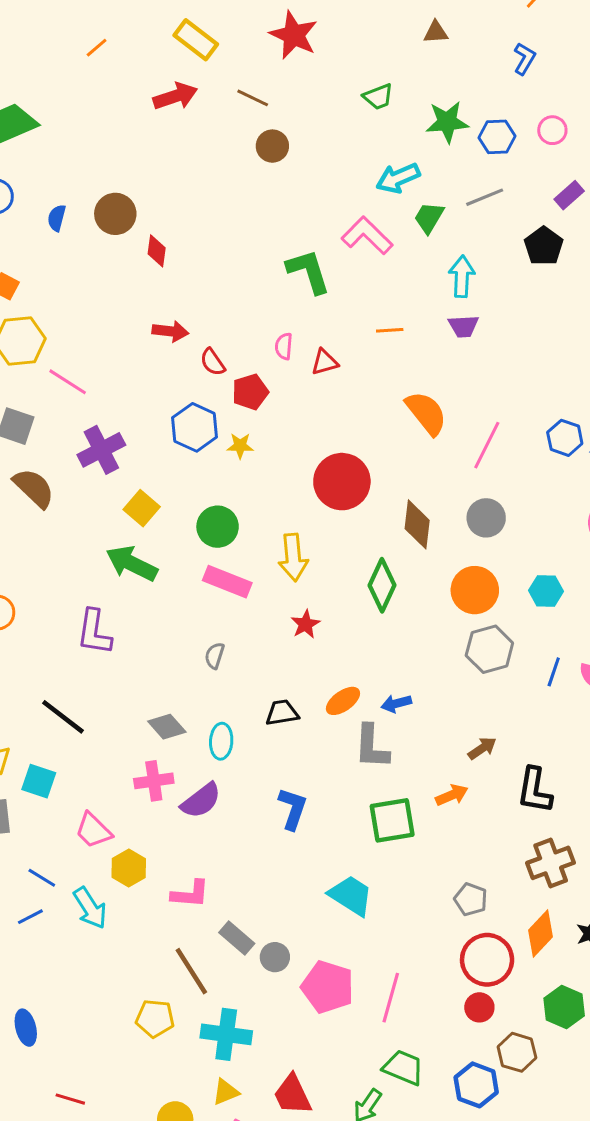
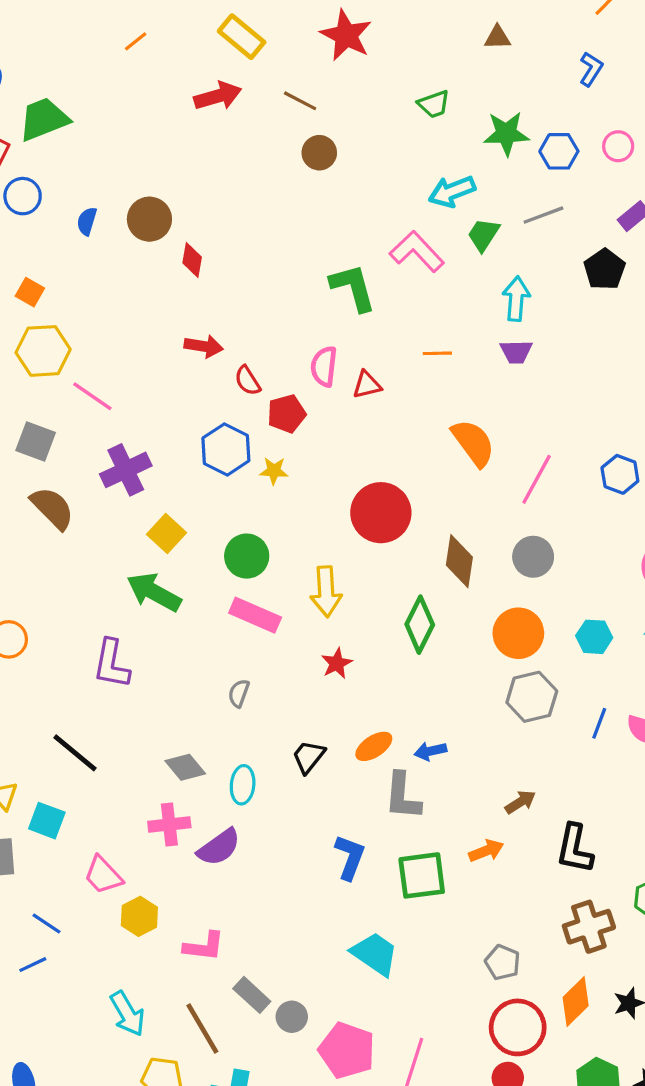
pink semicircle: (284, 346) -> (324, 366), size x1.4
black trapezoid: (282, 713) -> (308, 757), turned -44
blue L-shape: (293, 809) -> (350, 857), moved
cyan arrow: (90, 908) -> (127, 1014), moved

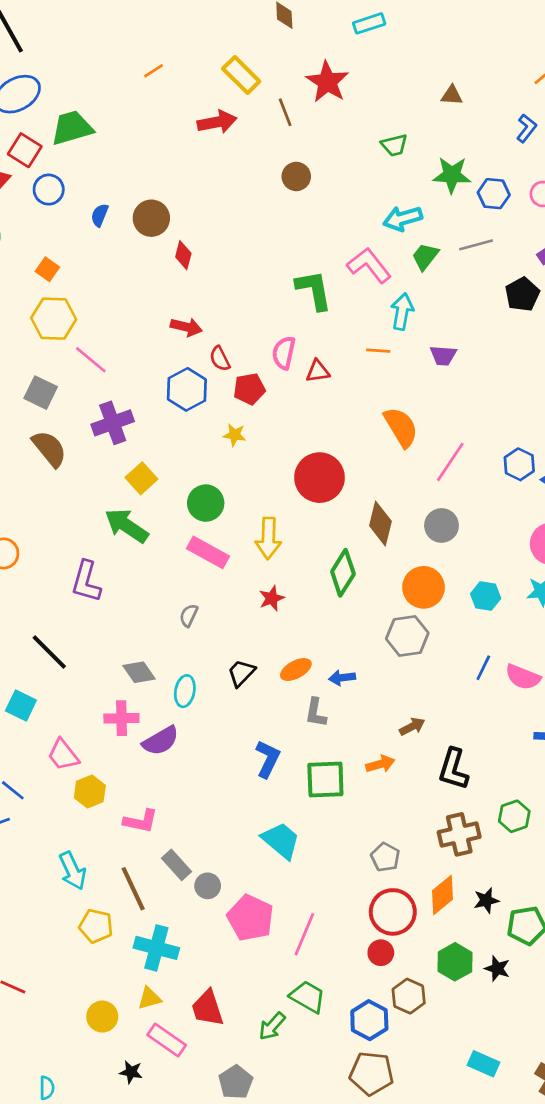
brown line: (300, 101) -> (285, 112), moved, turned 36
cyan arrow: (516, 299) -> (402, 312), moved
blue hexagon: (226, 449) -> (187, 389), moved
gray hexagon: (532, 697) -> (407, 636), moved
gray L-shape: (403, 796) -> (316, 713), size x0.7

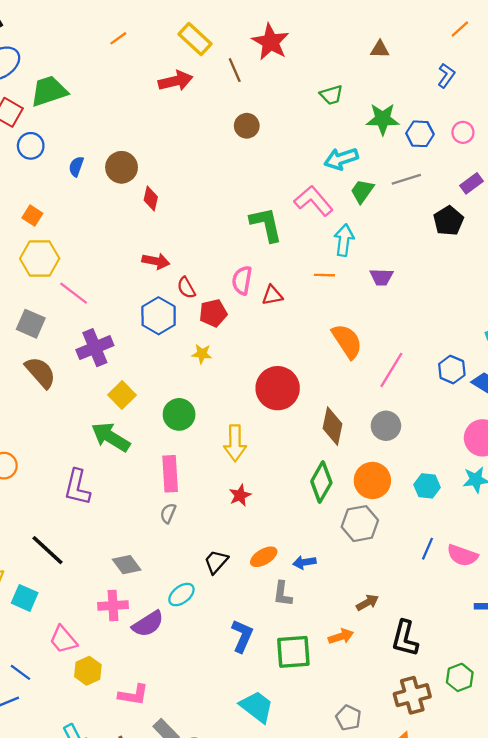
pink rectangle: (208, 552) -> (170, 474), moved, turned 60
green diamond: (343, 573) -> (321, 482), moved
cyan ellipse: (185, 691) -> (181, 595), moved, turned 44

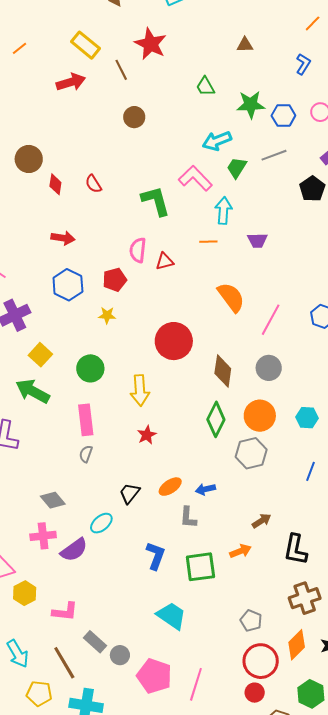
green trapezoid: (331, 95) -> (205, 86), turned 80
red semicircle: (186, 288) -> (93, 184), moved

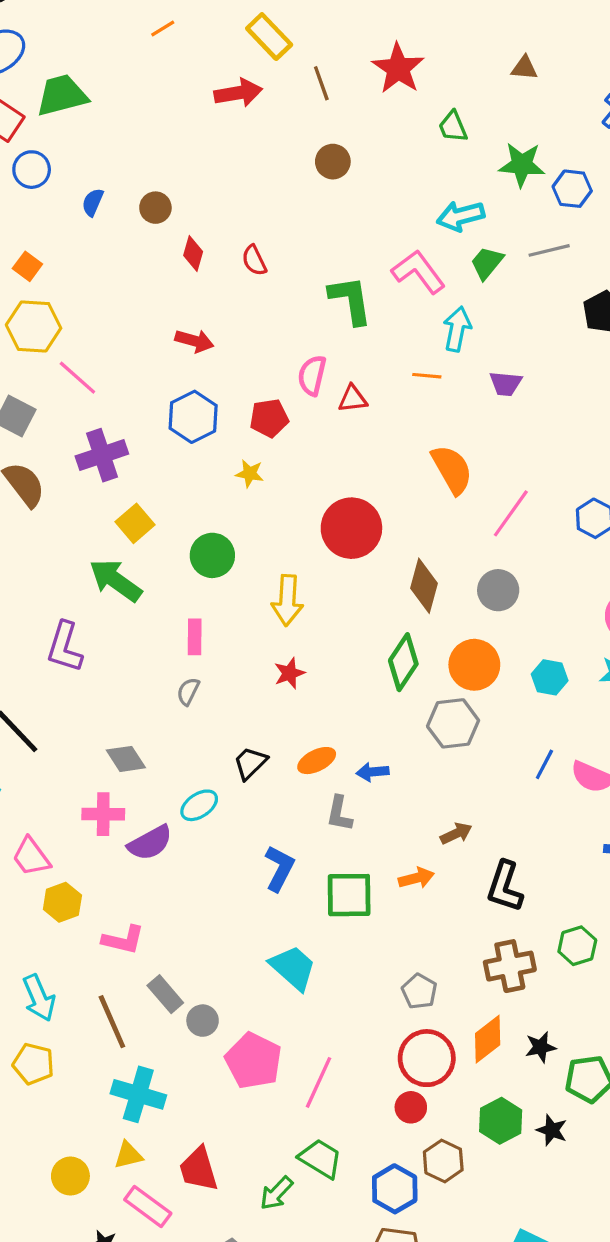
red star: (151, 44) -> (398, 68), moved
brown circle: (29, 159) -> (155, 208), size x0.7
pink rectangle: (86, 420) -> (195, 637), size x0.7
yellow pentagon: (39, 693) -> (33, 1064), moved

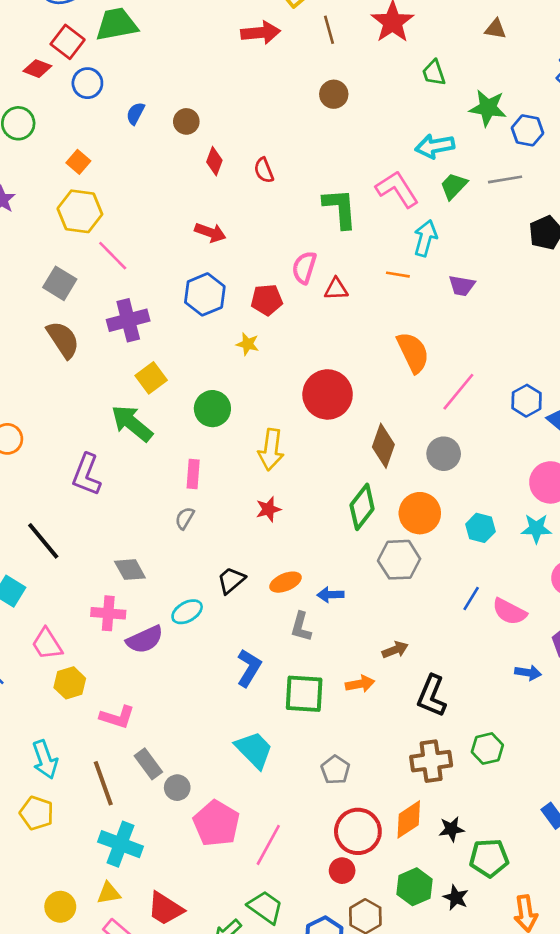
gray pentagon: (419, 991) -> (335, 770), moved
red trapezoid: (199, 1169) -> (165, 909), turned -45

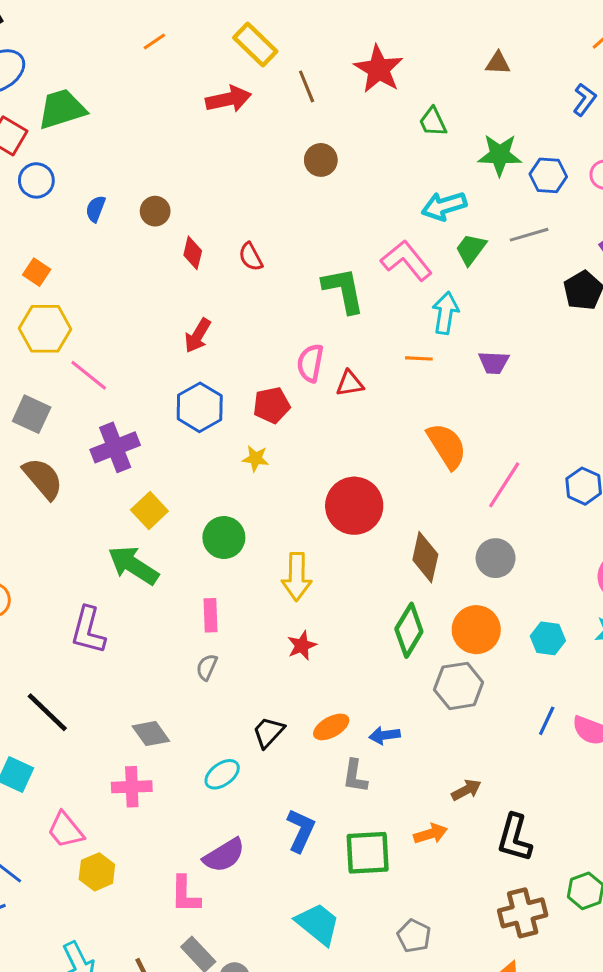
red arrow: (210, 233) -> (198, 335), turned 108
purple semicircle: (145, 639) -> (224, 855), moved
pink L-shape: (117, 717) -> (185, 894), moved, turned 80

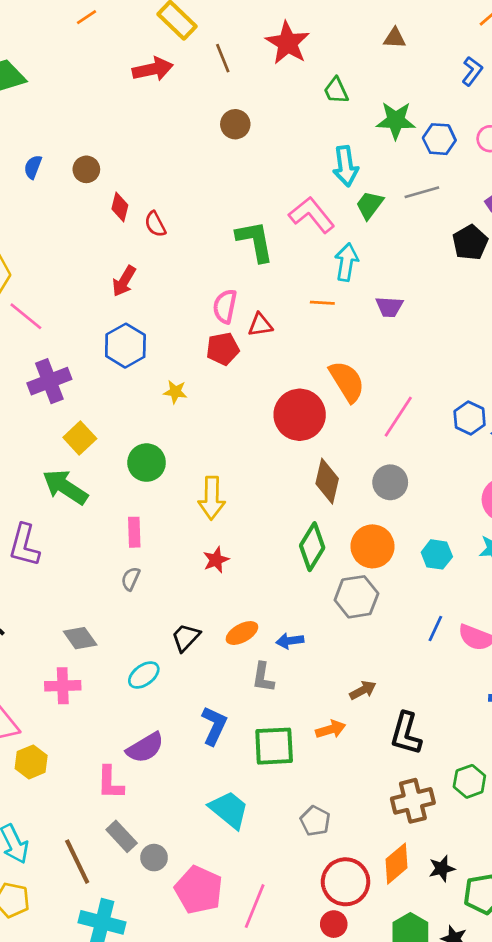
cyan arrow: (444, 206) -> (346, 166), turned -81
red semicircle: (251, 257) -> (155, 224), moved
red pentagon: (272, 405) -> (223, 349), moved
red circle: (354, 506) -> (300, 415), moved

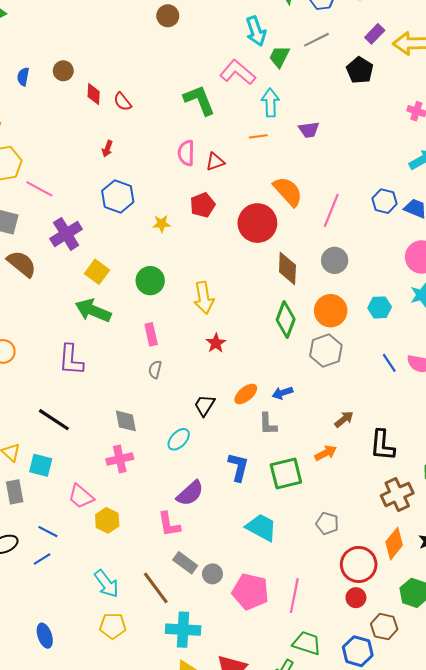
red arrow: (124, 281) -> (107, 149), size x0.7
red pentagon: (223, 349) -> (203, 205), moved
blue line: (435, 628) -> (389, 363), turned -48
gray diamond: (80, 638) -> (126, 421), turned 35

